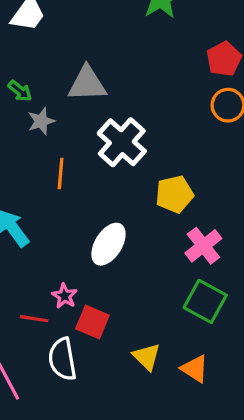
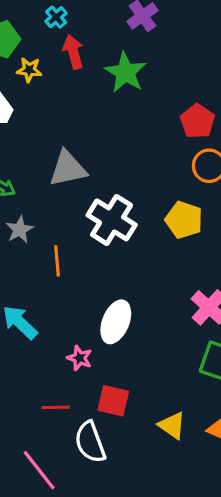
gray star: (41, 121) -> (20, 230), moved
yellow pentagon: (175, 194) -> (184, 220), moved, turned -30
pink star: (65, 296) -> (80, 358), moved

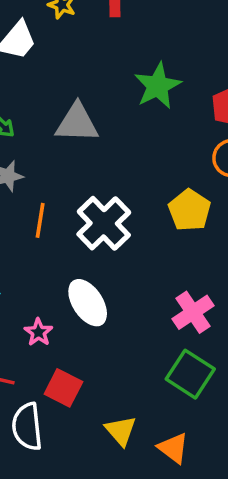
green star: (125, 72) -> (158, 86), moved
white cross: (112, 220) -> (104, 223), moved
white ellipse: (116, 322) -> (88, 303), turned -69

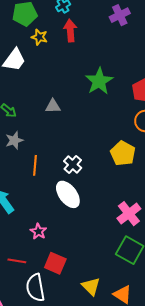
gray triangle: (77, 123) -> (53, 106), size x0.6
white cross: (104, 223) -> (73, 165), size x0.6
white ellipse: (88, 303) -> (68, 194), moved

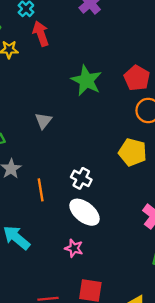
gray triangle: (53, 106) -> (43, 121), turned -35
pink star: (38, 231) -> (74, 248), moved

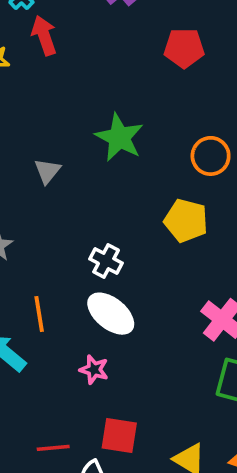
red pentagon: (137, 78) -> (184, 48), moved, turned -30
green star: (86, 80) -> (119, 137), moved
orange line: (41, 190) -> (39, 314), moved

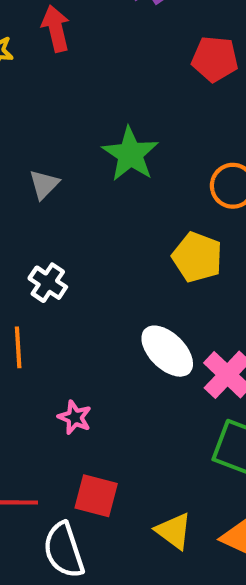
white cross: (106, 261) -> (48, 283), moved
white ellipse: (111, 314) -> (167, 351), moved

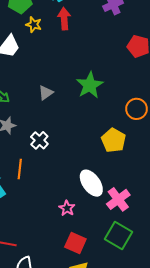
pink star: (75, 417) -> (67, 208), moved
red square: (96, 496) -> (75, 243), moved

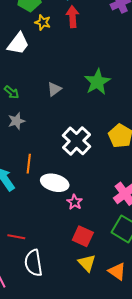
white cross: (39, 140) -> (77, 141), moved, size x1.6
white ellipse: (91, 183) -> (55, 183), moved, turned -40

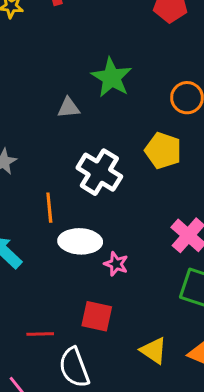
gray triangle: (54, 89) -> (69, 108), moved, turned 42
orange line: (29, 164) -> (49, 208), moved
red square: (83, 236) -> (97, 316), moved

